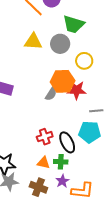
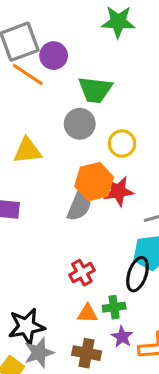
yellow triangle: (33, 41) -> (27, 151), moved
gray semicircle: (51, 94) -> (80, 205), size x1.5
black ellipse: (67, 142) -> (137, 274), moved, turned 55

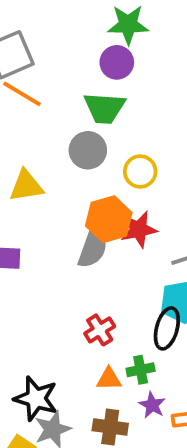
purple circle: (54, 56) -> (117, 62), moved
black star: (26, 326) -> (36, 398), turned 30

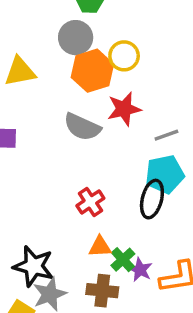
orange hexagon: (109, 219) -> (92, 71), moved
gray semicircle: (93, 248) -> (82, 127), turned 96
green cross: (141, 370) -> (123, 260), moved, turned -30

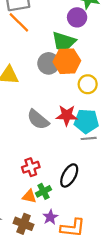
yellow circle: (124, 56) -> (88, 84), moved
orange hexagon: (92, 71) -> (67, 61), moved
cyan pentagon: (165, 174) -> (86, 121), moved
green cross: (123, 260) -> (43, 191), moved

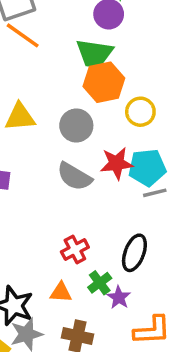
gray circle: (49, 63) -> (76, 126), moved
orange triangle: (29, 196) -> (61, 292), moved
purple star: (50, 217) -> (119, 297), moved

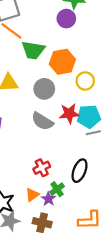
green trapezoid: (95, 54) -> (33, 50), moved
orange triangle: (61, 292) -> (32, 195), turned -40
purple star: (119, 297) -> (48, 199), moved

